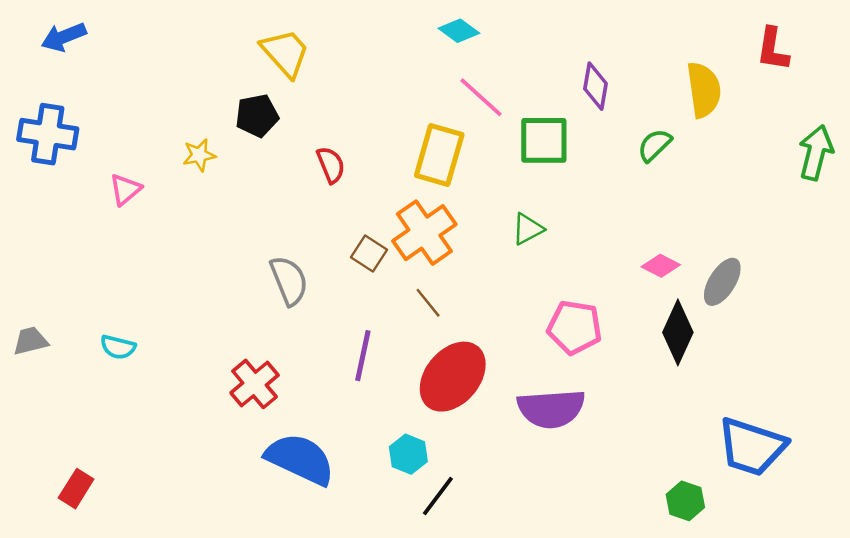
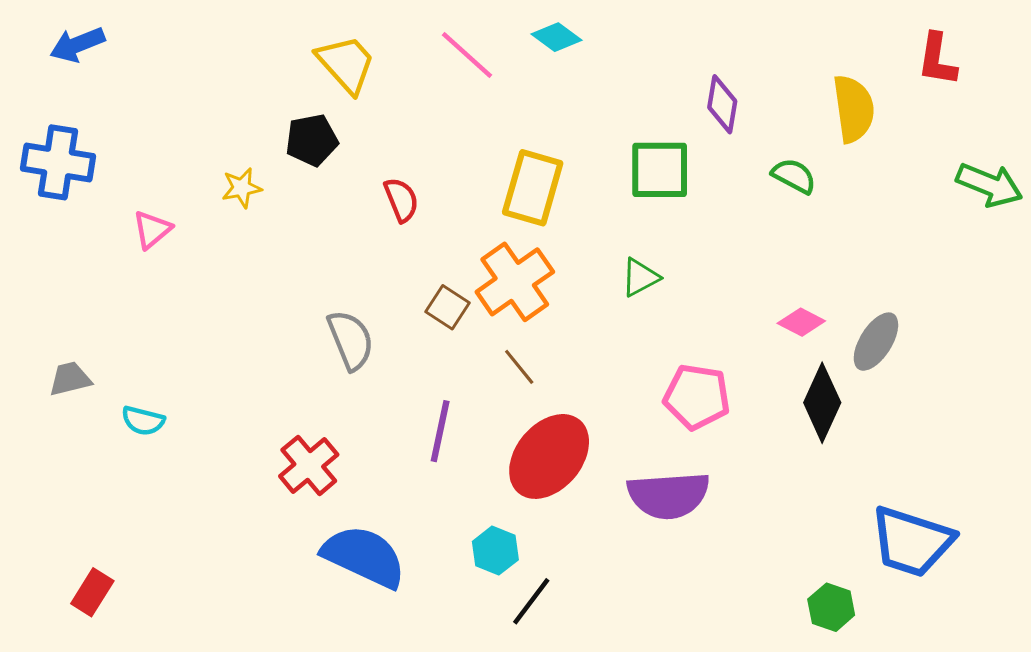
pink line: (481, 97) -> (467, 55), moved
green semicircle: (655, 145) -> (794, 176), turned 72
green arrow: (816, 153) -> (989, 185), turned 98
gray trapezoid: (30, 341) -> (70, 379), moved

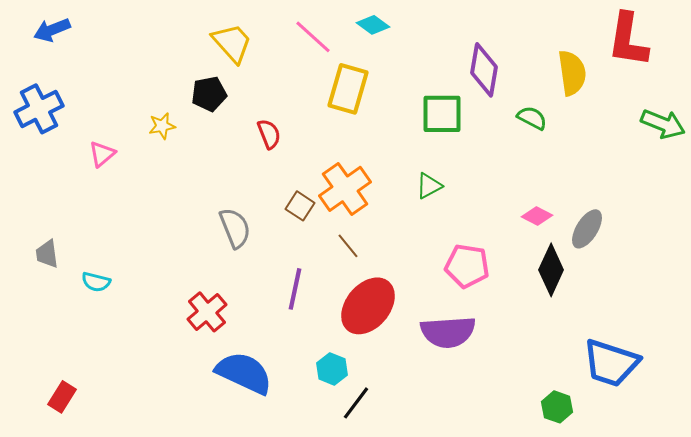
red L-shape: (937, 59) -> (628, 40), size x1.5
purple diamond: (722, 104) -> (484, 70), size x1.4
blue cross: (58, 162) -> (39, 109), turned -36
yellow rectangle: (533, 188) -> (348, 89), moved
gray trapezoid: (70, 379) -> (47, 254), turned -84

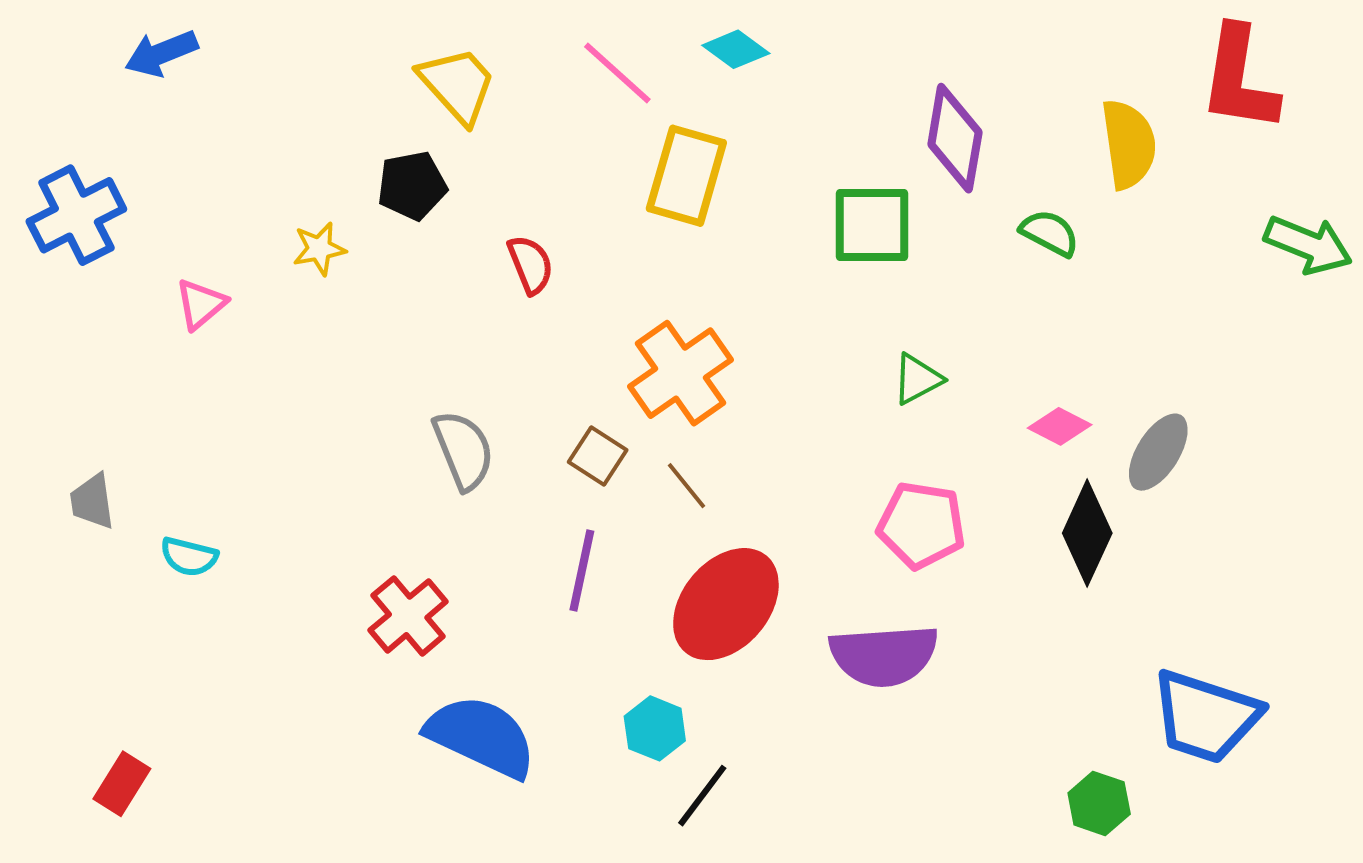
blue arrow: (52, 30) -> (161, 53), moved
green triangle: (429, 186) -> (917, 379), moved
brown square: (300, 206) -> (598, 456), moved

